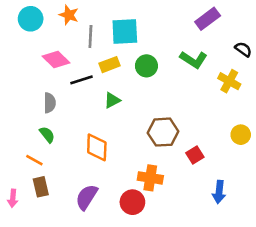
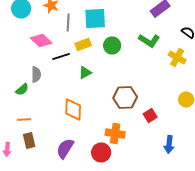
green semicircle: (47, 135) -> (22, 90), moved, turned 88
orange line: (34, 160) -> (24, 120), turned -32

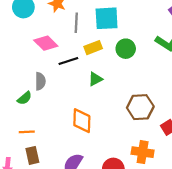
orange cross: (115, 134) -> (143, 152), moved

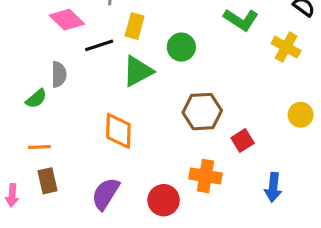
yellow rectangle: (93, 48) -> (135, 26), turned -54
green circle: (126, 49) -> (181, 47), moved
green triangle: (95, 79) -> (138, 71), size x1.5

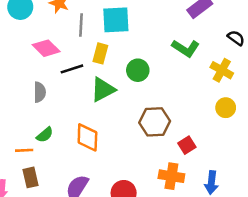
green semicircle: (36, 99) -> (45, 135), moved
yellow circle: (301, 115) -> (226, 108), moved
orange cross: (205, 176) -> (171, 176), moved

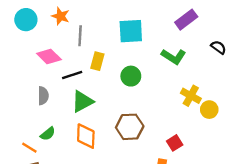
cyan square: (116, 20) -> (131, 31), moved
yellow cross: (222, 70) -> (191, 96), moved
green triangle: (103, 90) -> (82, 101), moved
brown hexagon: (155, 122) -> (130, 127), moved
orange line: (24, 150) -> (29, 148), turned 35

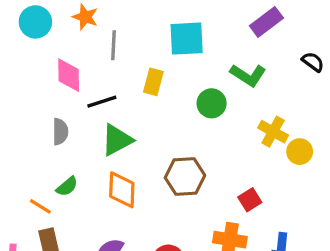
pink diamond: (49, 57) -> (69, 75), turned 45
yellow rectangle: (97, 61) -> (153, 82), moved
green circle: (131, 76) -> (212, 103), moved

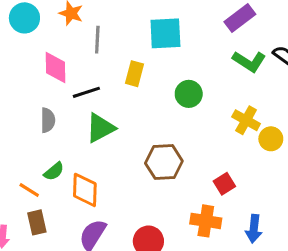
green L-shape: (248, 75) -> (249, 61), moved
orange diamond: (122, 190) -> (85, 190), moved

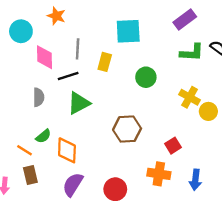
cyan circle: (24, 18) -> (21, 31), moved
gray line: (97, 40) -> (78, 49), moved
green L-shape: (249, 61) -> (192, 52), turned -30

